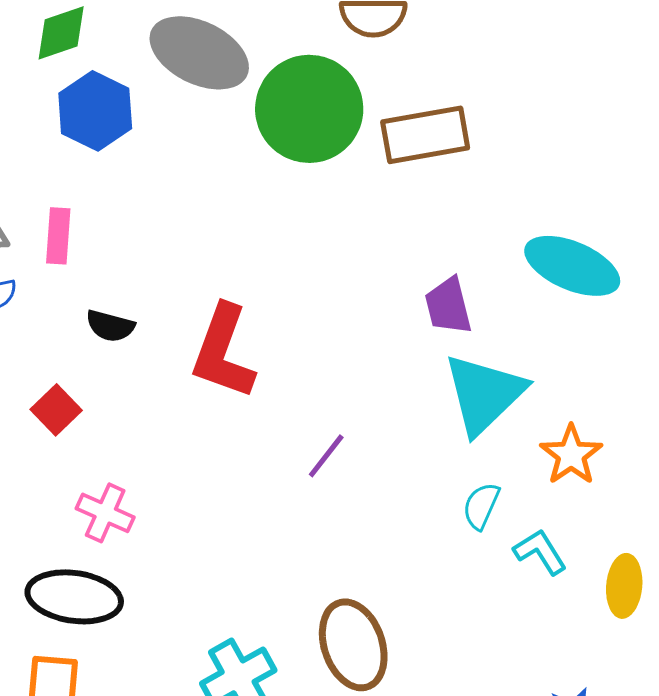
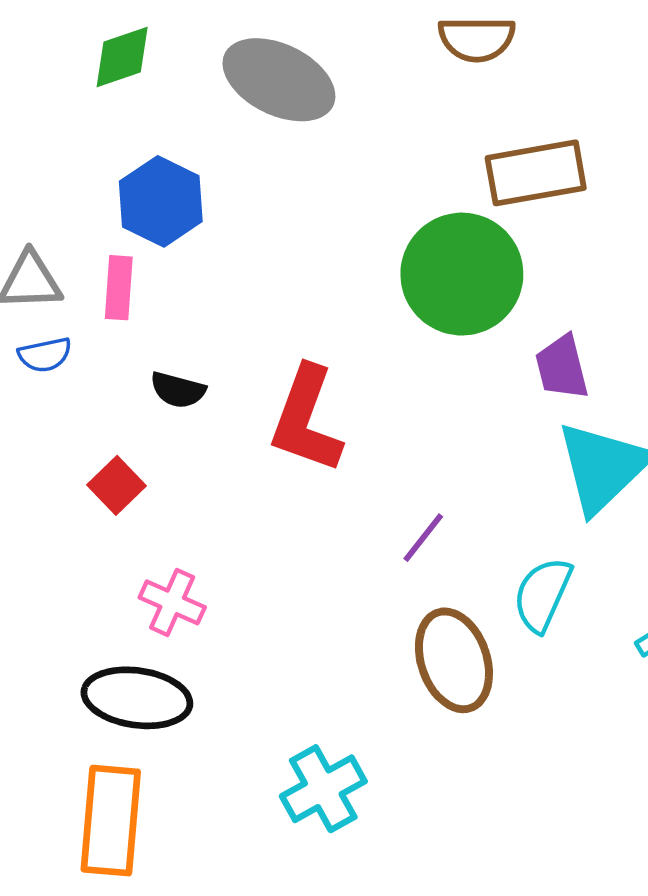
green circle: (309, 109) -> (462, 274), moved
blue hexagon: (95, 111) -> (161, 201), moved
cyan semicircle: (481, 506) -> (543, 594), moved, size x1.4
brown ellipse: (353, 645) -> (454, 660), moved

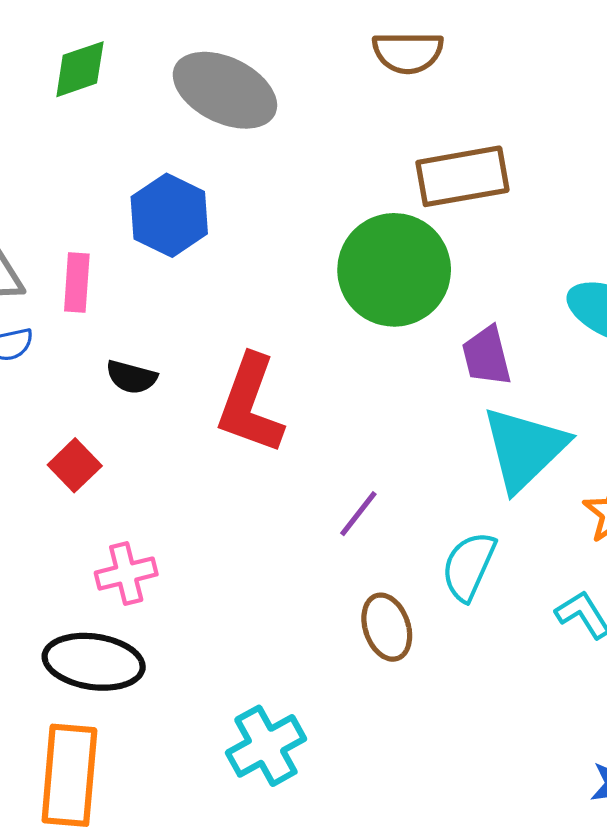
blue hexagon: (161, 201) -> (169, 215), moved
pink cross: (172, 602) -> (126, 574), turned -38
brown ellipse: (454, 660) -> (387, 627), size x0.7

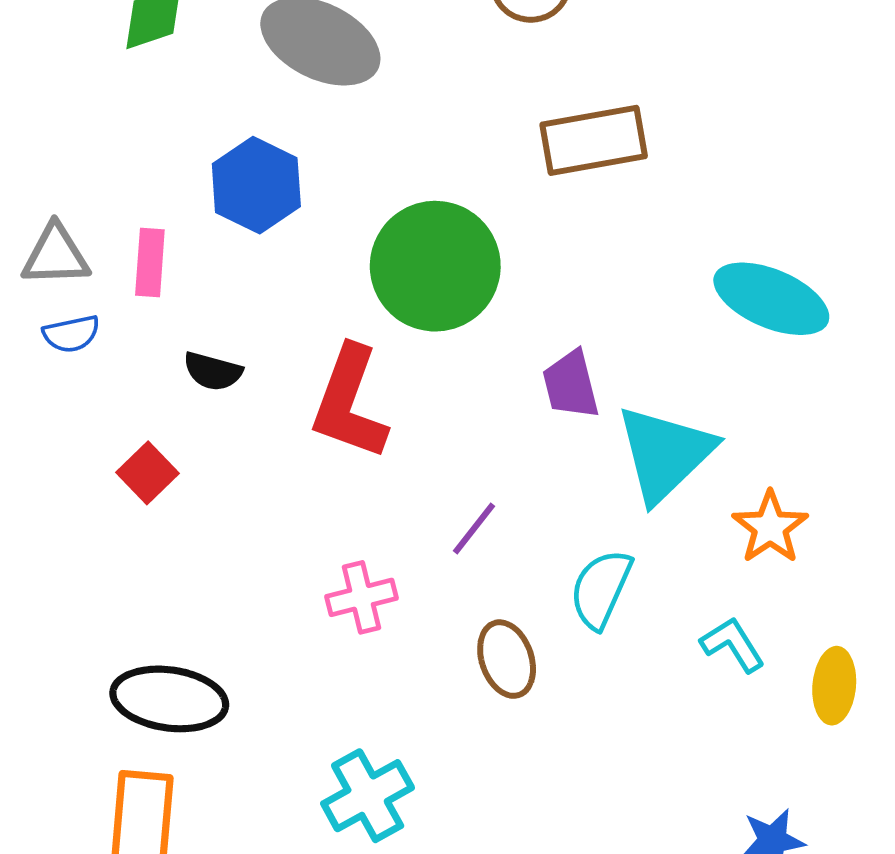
green circle: (394, 270) -> (435, 266), moved
purple trapezoid: (487, 356) -> (571, 385), moved
pink cross: (126, 574) -> (361, 597), moved

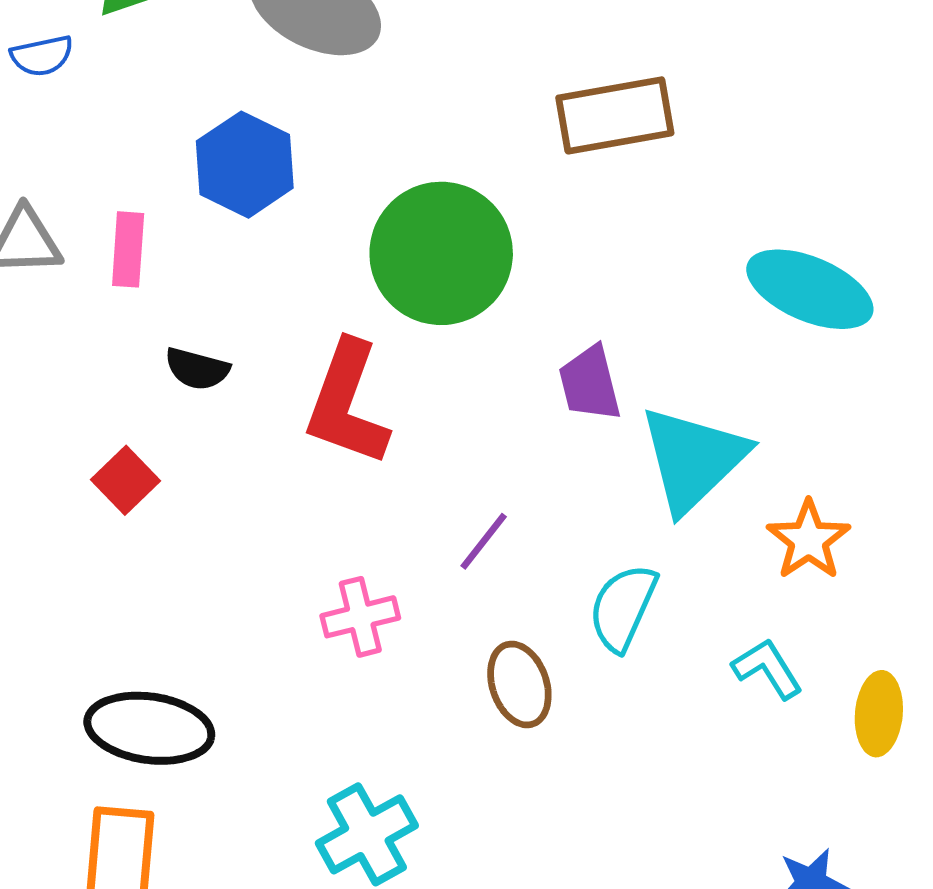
blue semicircle: (71, 334) -> (42, 56), moved

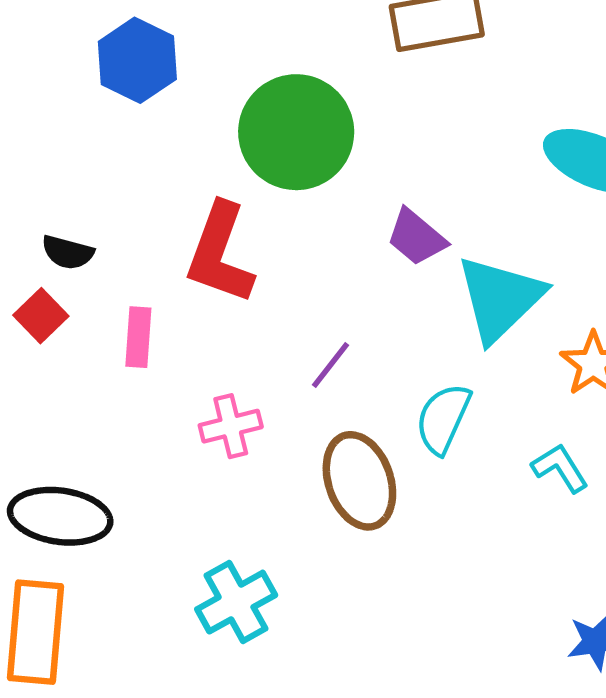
pink rectangle: (128, 249) -> (138, 337), moved
black semicircle: (197, 369) -> (68, 252), moved
purple trapezoid: (590, 383) -> (416, 237), turned -36
brown ellipse: (519, 684) -> (359, 481), size x1.4

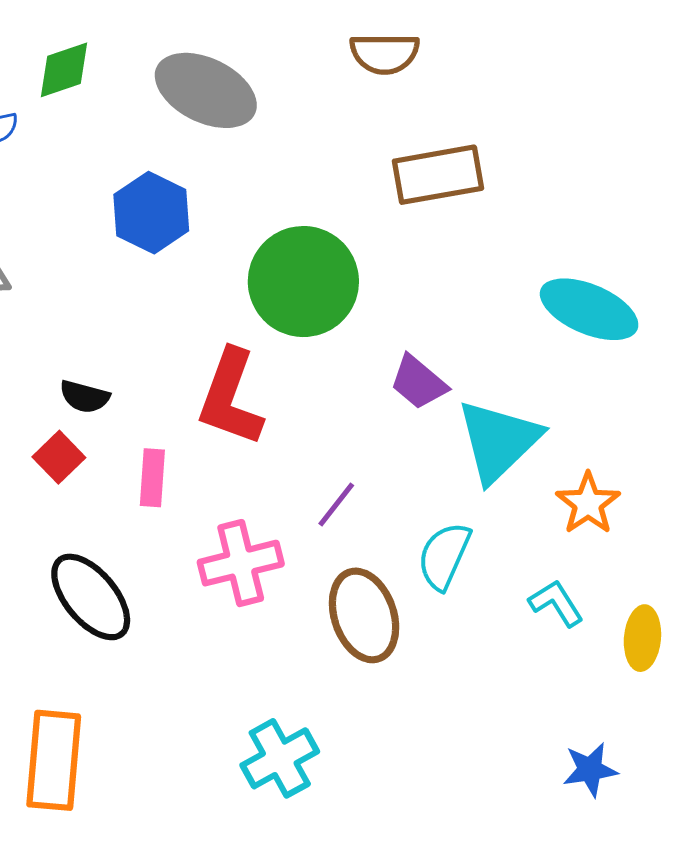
pink cross: (231, 426) -> (241, 563), size x1.4
black ellipse: (60, 516) -> (91, 597), moved, turned 42
cyan cross: (236, 602) -> (280, 758), moved

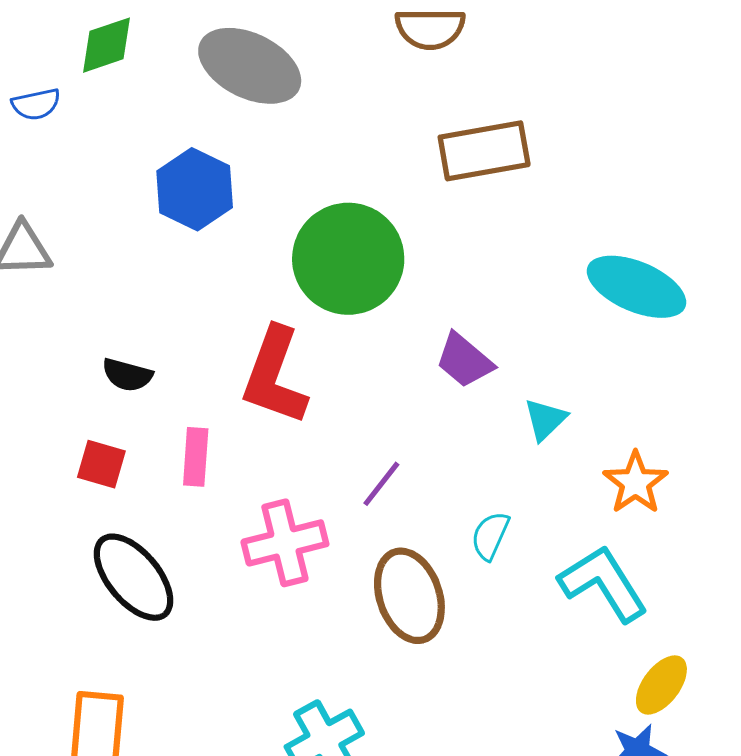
cyan triangle: (499, 441) -> (545, 419), size x0.5
red square: (59, 457) -> (101, 464), moved, turned -30
cyan semicircle: (444, 556) -> (490, 536), size x0.7
cyan L-shape: (556, 603) -> (603, 583), size x1.6
yellow ellipse: (642, 638) -> (661, 685), moved, turned 32

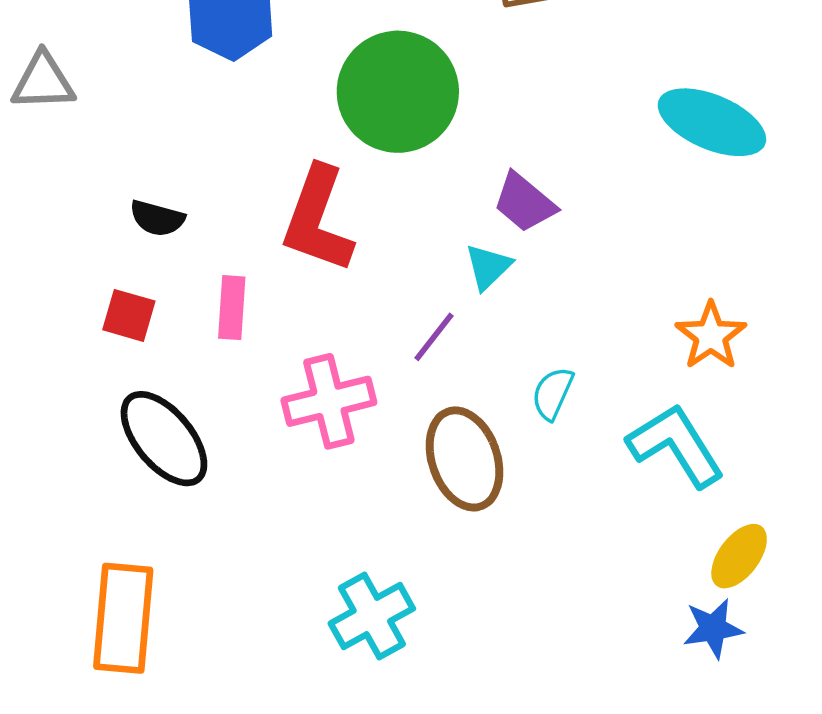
cyan triangle: (545, 419) -> (488, 267), moved

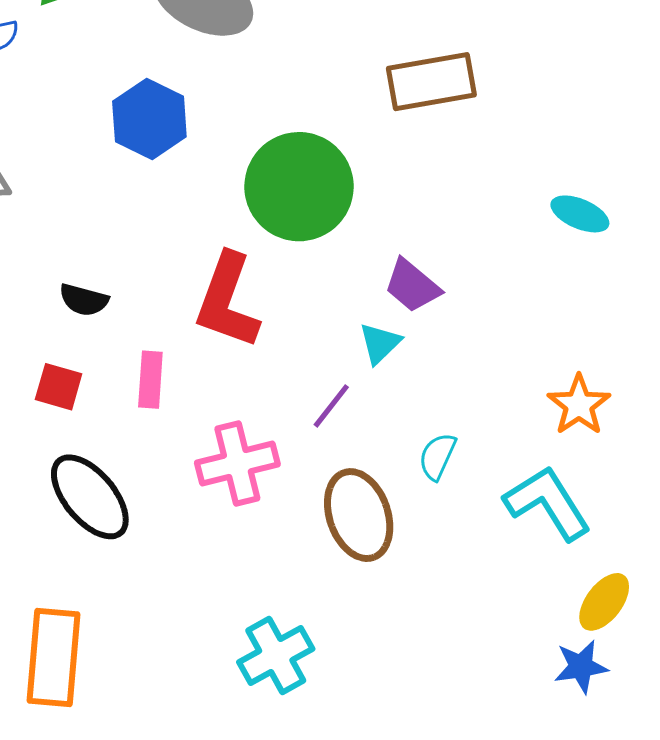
cyan ellipse: (712, 122) -> (580, 214), size x0.6

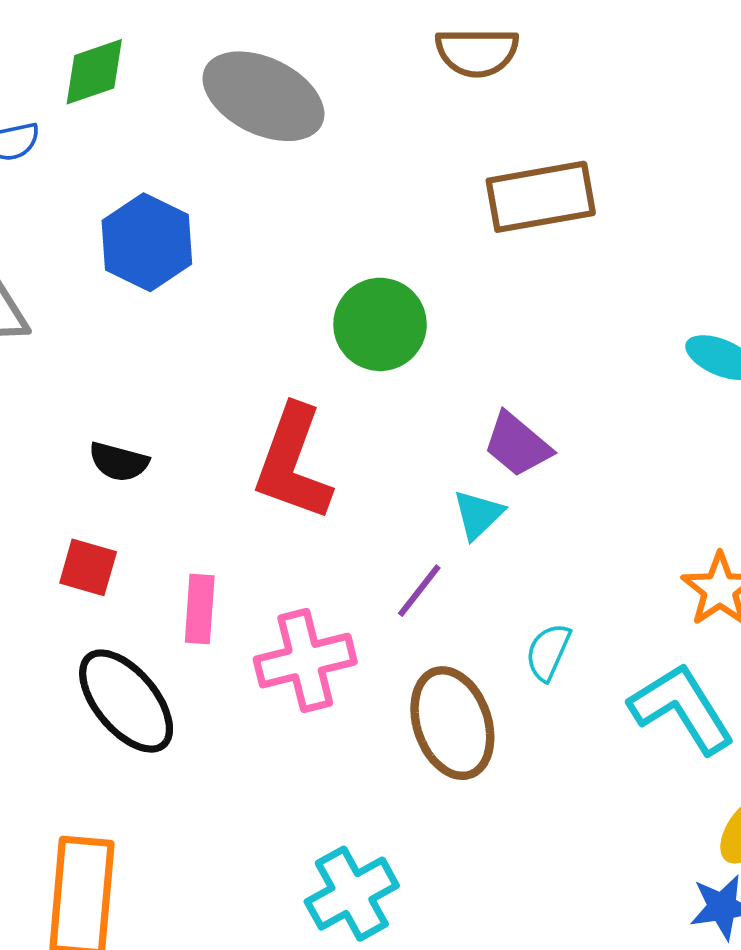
blue hexagon: (149, 119) -> (147, 242), moved
green circle: (299, 187) -> (380, 324), size x0.7
pink rectangle: (150, 380) -> (200, 609), moved

